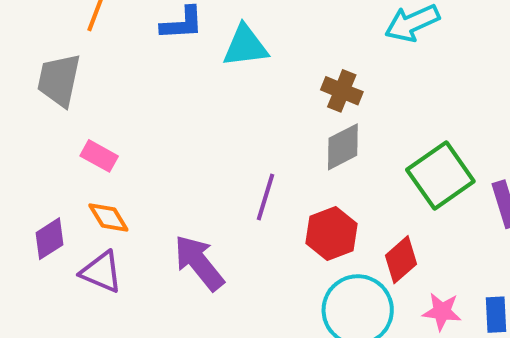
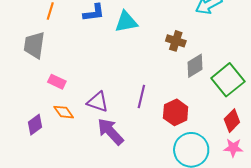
gray diamond: (343, 147) -> (195, 66), moved
red diamond: (401, 260) -> (232, 121), moved
purple triangle: (101, 272) -> (98, 102), moved

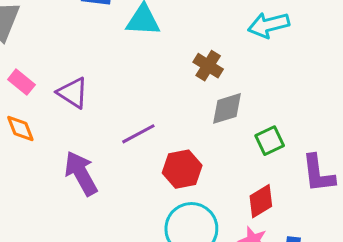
green square: (228, 80) -> (270, 141), size x0.6
purple line: (141, 96) -> (138, 134), turned 35
purple triangle: (98, 102) -> (73, 93), moved

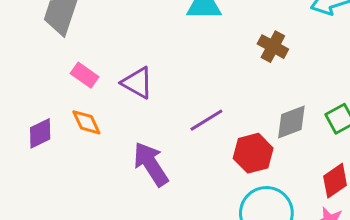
gray diamond: (227, 108) -> (291, 122), moved

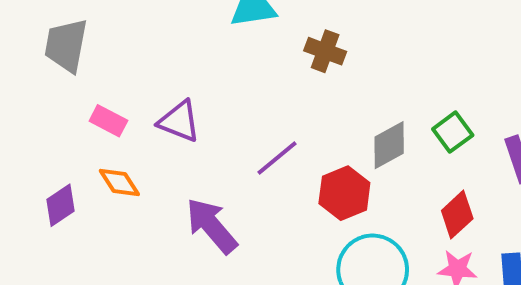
brown cross: (273, 47) -> (325, 51), moved

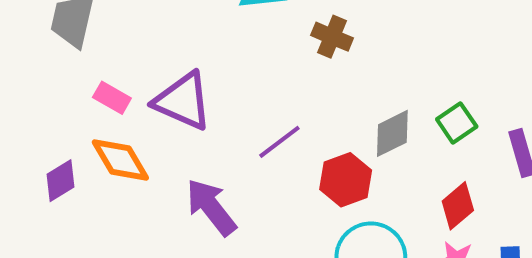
purple triangle: (179, 121) -> (183, 101), size x1.4
orange diamond: (119, 183) -> (120, 160), size x1.4

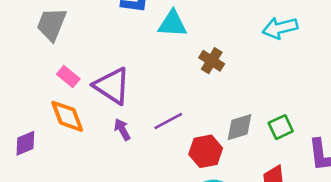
purple diamond: (61, 181) -> (25, 143), moved
purple arrow: (211, 207) -> (122, 129), moved, size x0.6

